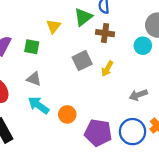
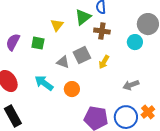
gray triangle: (34, 79) -> (63, 62), moved
cyan arrow: (39, 105) -> (44, 83), moved
orange circle: (67, 114) -> (72, 89), moved

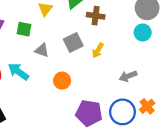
cyan circle: (135, 42) -> (143, 32), moved
gray triangle: (63, 62) -> (42, 50), moved
cyan arrow: (44, 83) -> (18, 72), moved

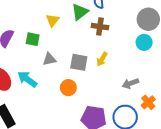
gray square: (73, 43) -> (79, 62), moved, turned 36
gray triangle: (42, 50) -> (49, 59), turned -32
orange cross: (147, 106) -> (148, 102), moved

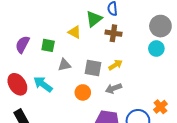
yellow triangle: (53, 20) -> (75, 32), moved, turned -40
yellow arrow: (102, 59) -> (115, 65), turned -152
gray arrow: (130, 83) -> (113, 88), moved

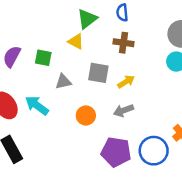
green triangle: (94, 19) -> (87, 19), moved
gray square: (93, 68) -> (98, 73), moved

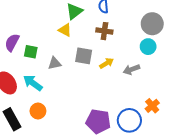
green square: (43, 58) -> (31, 52), moved
gray arrow: (124, 110) -> (131, 69), moved
orange circle: (86, 116) -> (38, 111), moved

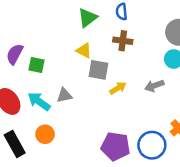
yellow triangle: (65, 30) -> (84, 50), moved
gray triangle: (55, 63) -> (64, 95), moved
yellow arrow: (107, 63) -> (118, 88), moved

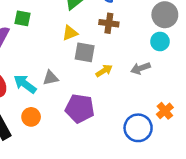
yellow triangle: (84, 50) -> (70, 33), turned -49
green square: (37, 65) -> (23, 18), moved
purple pentagon: (115, 146) -> (80, 108), moved

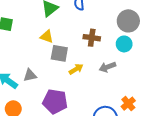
brown cross: (109, 23) -> (92, 38), moved
yellow triangle: (70, 33) -> (47, 37), turned 40

